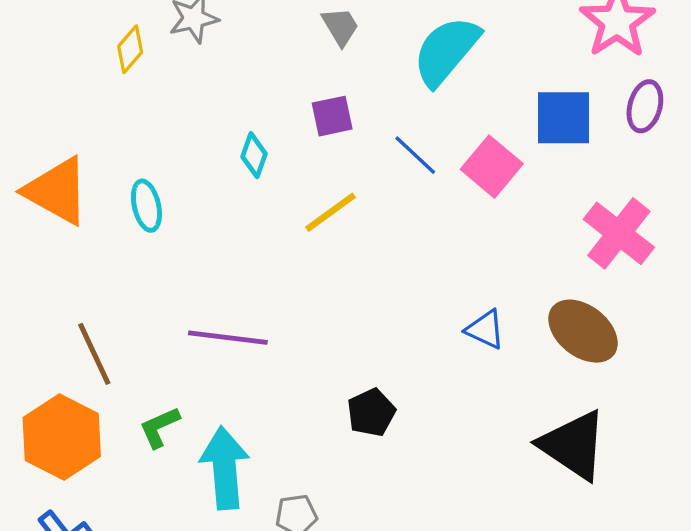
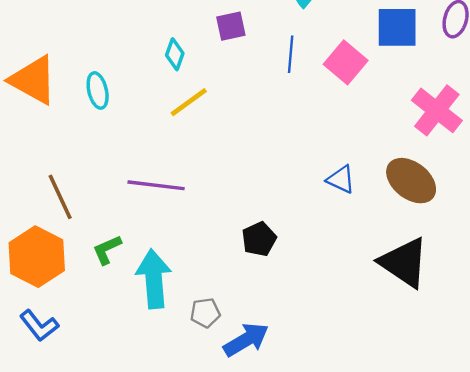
blue line: (415, 155) -> (291, 54), turned 52
yellow line: (331, 212) -> (189, 102), moved

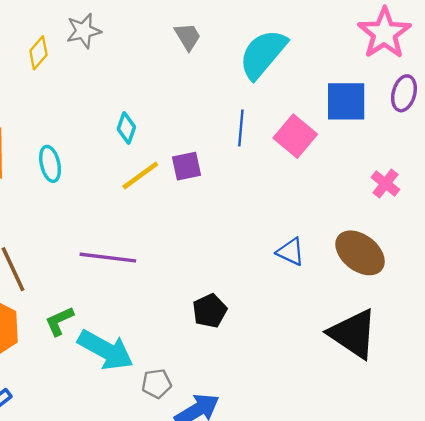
purple square: (231, 26) -> (187, 166), moved
pink cross: (437, 110) -> (385, 184), size x0.6
cyan arrow: (154, 279) -> (106, 350), turned 124

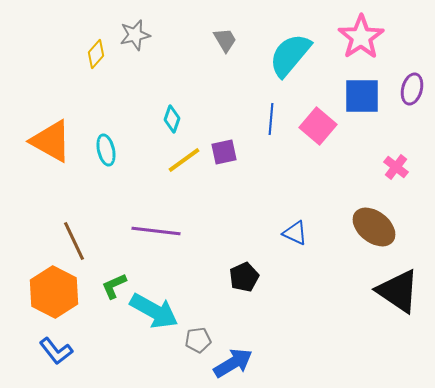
pink star: (384, 33) -> (361, 37), moved
blue triangle: (291, 252) -> (295, 233), moved
black triangle: (353, 334) -> (398, 291), moved

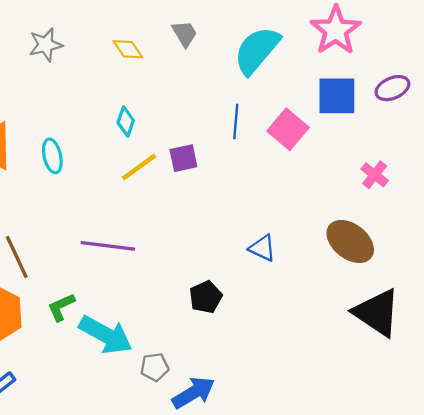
gray star: (135, 35) -> (46, 45), moved
yellow diamond: (96, 54) -> (128, 49), moved, turned -76
purple ellipse: (412, 89) -> (392, 88), turned 52

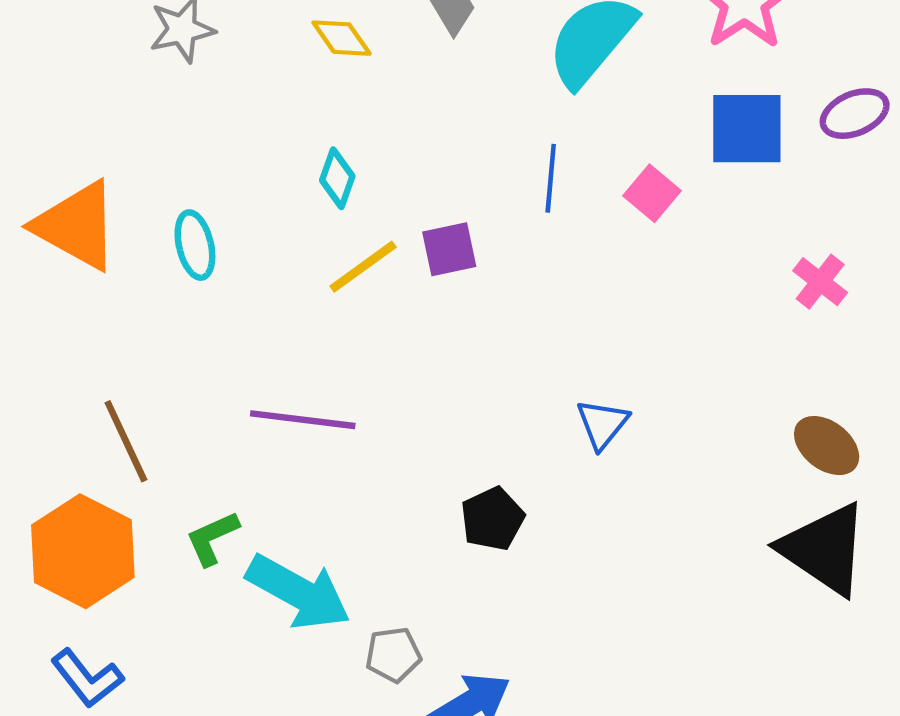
pink square: (288, 129) -> (652, 193), size x0.7
brown ellipse: (350, 241) -> (827, 446), moved, size x0.7
blue triangle: (262, 248) -> (602, 424), turned 44

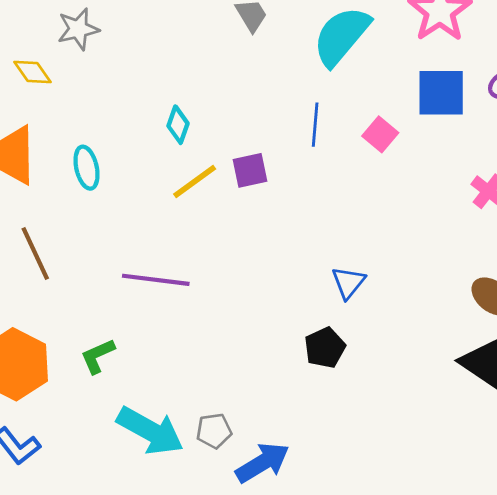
yellow diamond: (342, 38) -> (32, 72), moved
brown line: (126, 441) -> (35, 253), moved
black pentagon: (492, 519) -> (325, 348), moved
cyan arrow: (298, 592) -> (150, 431), moved

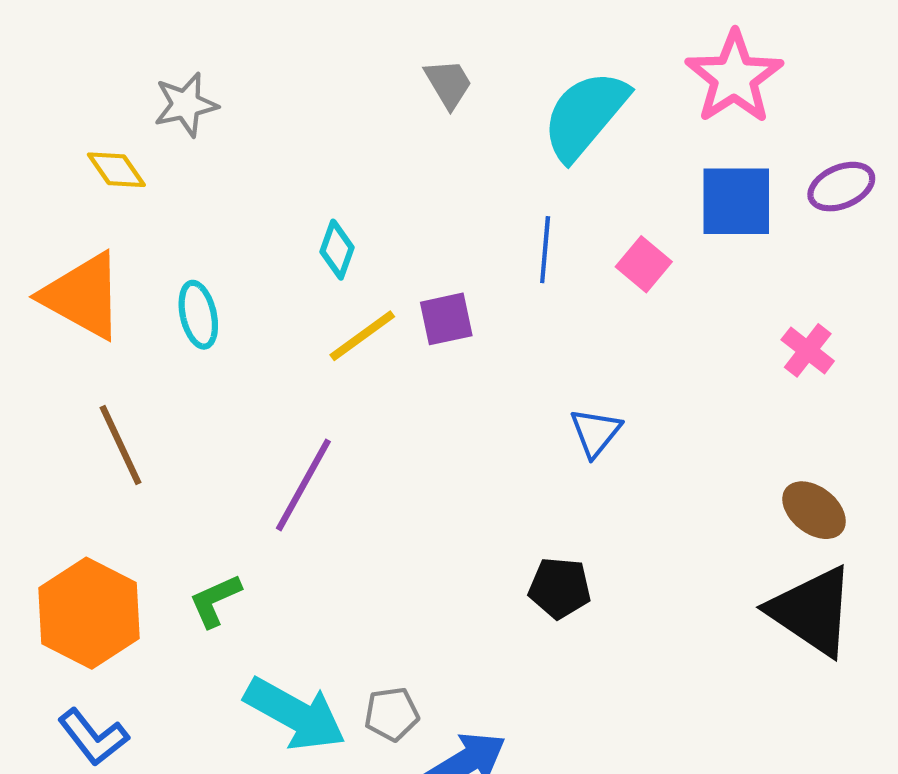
purple line: (156, 280) -> (303, 485), turned -68
blue triangle: (348, 283) -> (595, 432), moved
black pentagon: (325, 348) -> (560, 588), turned 30

